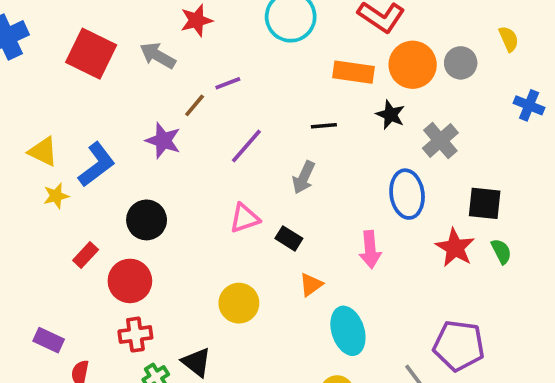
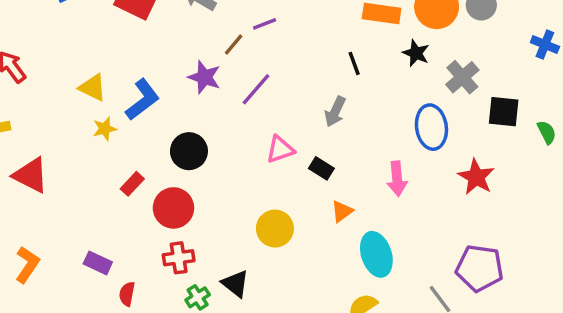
black line: (324, 126) -> (354, 63), turned 75
purple line: (246, 146) -> (256, 89), moved
black square: (485, 203) -> (504, 112), moved
green semicircle: (501, 251) -> (547, 132), moved

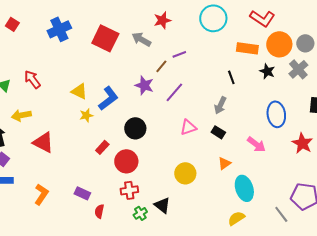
gray cross: (462, 77) -> (298, 69), moved
black rectangle: (321, 168) -> (218, 132), moved
pink arrow: (397, 179) -> (256, 144), turned -48

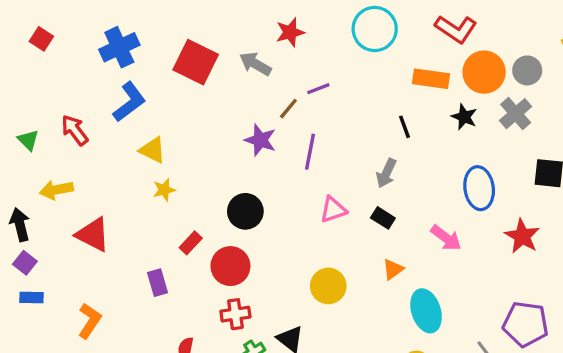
purple line: (174, 92) -> (310, 152), turned -30
blue L-shape: (108, 98) -> (129, 102), moved
purple rectangle: (82, 193) -> (157, 283), moved, turned 49

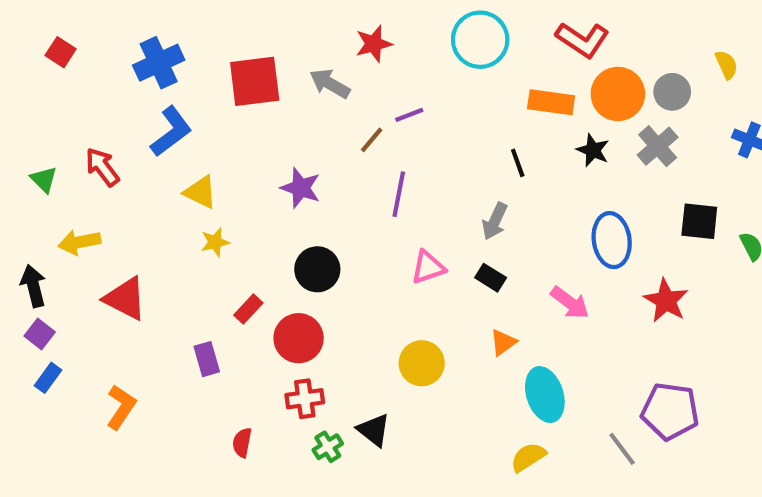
red square: (196, 62) -> (255, 81), turned -33
purple star: (260, 140) -> (301, 188), moved
blue rectangle: (32, 298) -> (48, 378), turned -55

